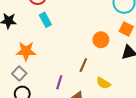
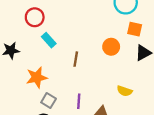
brown line: (83, 65) -> (76, 59), moved
gray square: (19, 74) -> (49, 101), moved

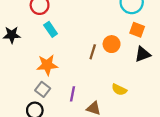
brown line: (76, 59) -> (93, 52), moved
orange star: (37, 77) -> (47, 65), moved

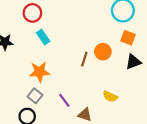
purple line: (73, 94) -> (64, 100), turned -48

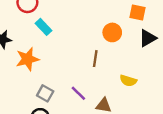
brown line: (84, 59) -> (95, 59), moved
orange star: (40, 72) -> (27, 59), moved

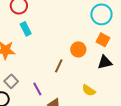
yellow semicircle: (128, 81) -> (89, 90), moved

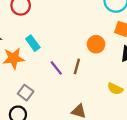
cyan rectangle: (26, 29) -> (33, 43), moved
purple line: (37, 89) -> (56, 68), moved

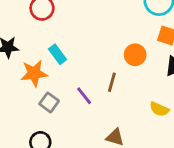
purple line: (56, 68) -> (84, 96), moved
gray square: (26, 93) -> (49, 102), moved

